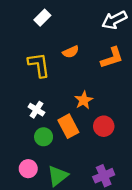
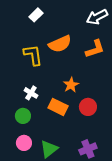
orange semicircle: (71, 52) -> (60, 44), size x1.6
orange rectangle: (68, 126) -> (58, 107), turned -36
green circle: (44, 137) -> (23, 116), moved

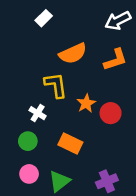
yellow L-shape: (33, 55) -> (56, 85), moved
orange rectangle: (58, 107) -> (70, 144), moved
red circle: (88, 107) -> (111, 113), moved

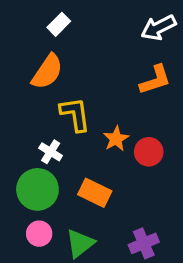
orange semicircle: (73, 54) -> (47, 72), moved, turned -32
green circle: (28, 141) -> (37, 189), size x1.6

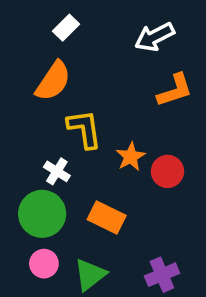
white arrow: (158, 28) -> (155, 37), moved

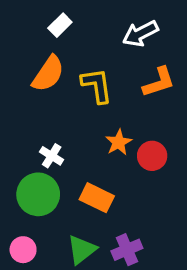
yellow L-shape: (85, 129) -> (97, 85), moved
pink circle: (44, 264) -> (23, 250), moved
purple cross: (162, 275) -> (127, 250), moved

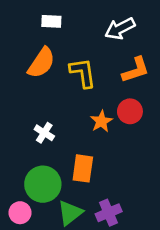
white rectangle: (60, 25) -> (51, 21), turned 48
red circle: (152, 156) -> (130, 111), moved
green circle: (38, 194) -> (43, 184), moved
orange rectangle: (97, 198) -> (83, 168), turned 72

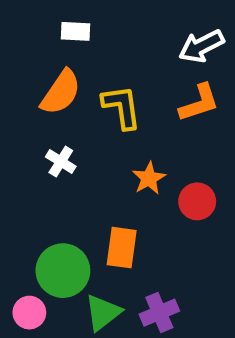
white arrow: (120, 29) -> (201, 46), moved
red circle: (130, 111) -> (197, 201), moved
white cross: (44, 133) -> (61, 162), moved

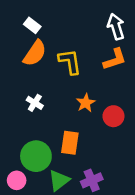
white rectangle: (75, 31) -> (32, 25), moved, turned 35
white arrow: (201, 46) -> (116, 27), turned 100
white cross: (61, 162) -> (35, 103), moved

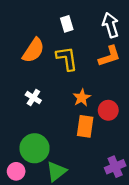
white rectangle: (32, 25) -> (67, 24), moved, turned 35
orange rectangle: (70, 143) -> (85, 126), moved
purple cross: (92, 180) -> (115, 167), moved

